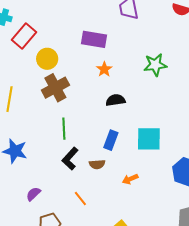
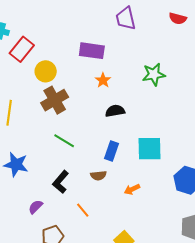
green line: (64, 129) -> (64, 141), turned -55
black L-shape: (70, 159) -> (61, 182), moved

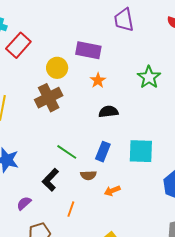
yellow circle: (46, 71) -> (57, 68), moved
green star: (154, 74) -> (149, 77), turned -30
green line: (64, 141) -> (67, 152), moved
orange arrow: (132, 189) -> (112, 191), moved
orange line: (83, 210) -> (71, 209), turned 56

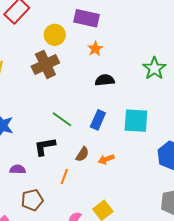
green star: (149, 77) -> (154, 68), moved
brown semicircle: (88, 175) -> (82, 154), moved, turned -56
black L-shape: (50, 180) -> (45, 147), turned 35
purple semicircle: (24, 203) -> (18, 169), turned 42

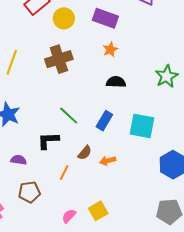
yellow circle: (55, 35) -> (64, 18), moved

